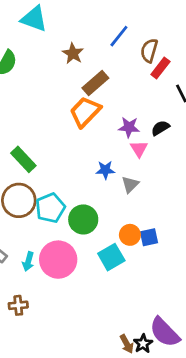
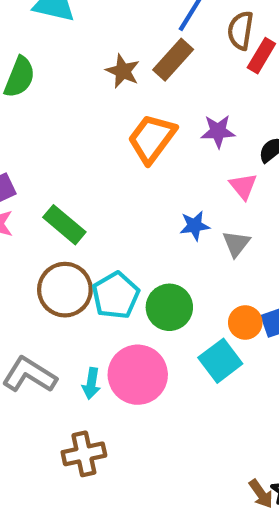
brown star: (73, 53) -> (123, 71), moved
brown rectangle: (95, 83) -> (173, 60), moved
purple star: (129, 127) -> (218, 131), moved
brown cross: (18, 305) -> (84, 454), size x1.4

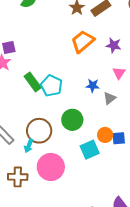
green rectangle: (64, 225) -> (33, 82), moved
brown circle: (65, 290) -> (39, 131), moved
cyan pentagon: (116, 295) -> (51, 86), moved, turned -30
pink circle: (138, 375) -> (51, 167), moved

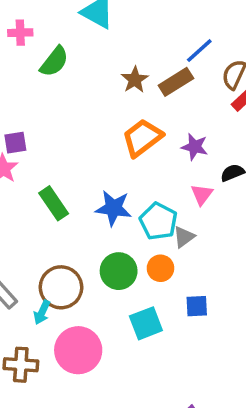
cyan pentagon: (51, 86) -> (158, 221), moved
blue star: (93, 86) -> (113, 208), moved, size x1.5
orange circle: (105, 135) -> (160, 268), moved

